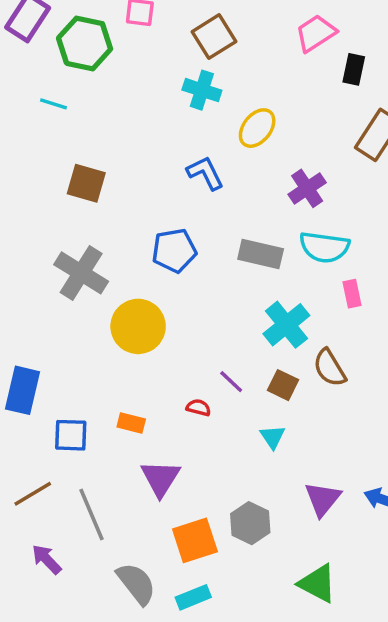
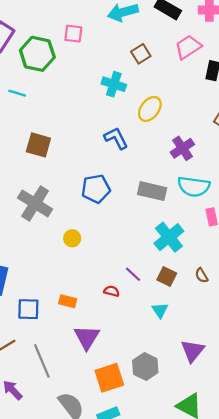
brown square: (214, 37) -> (141, 54), moved, size x0.7
yellow circle: (138, 326) -> (72, 238), size x0.5
brown semicircle: (330, 368) -> (202, 275), moved, size x0.6

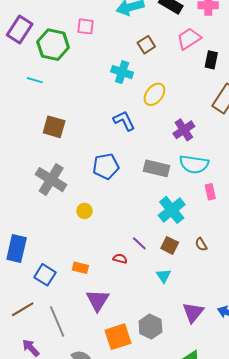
blue square: (28, 309) -> (45, 275), turned 30

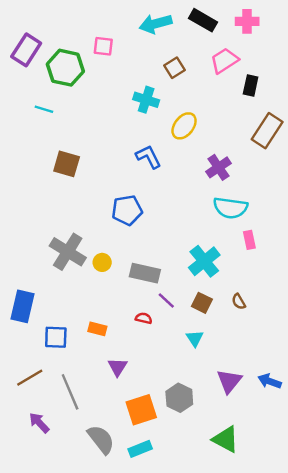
gray rectangle: (156, 168) -> (145, 273), moved
gray cross: (51, 180) -> (68, 252), moved
blue square: (45, 275) -> (56, 337), turned -30
purple triangle: (98, 300) -> (118, 367), size x0.7

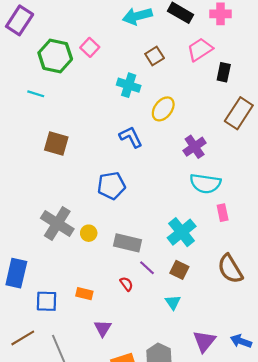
pink square: (103, 46) -> (90, 47), moved, turned 36
purple rectangle: (26, 50) -> (20, 20), moved
brown semicircle: (239, 302) -> (230, 269), moved, size x2.0
red semicircle: (144, 318) -> (126, 284), turned 40

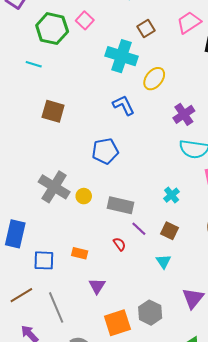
cyan cross: (129, 85) -> (122, 56), size x1.4
cyan cross: (182, 232) -> (172, 195), size x0.6

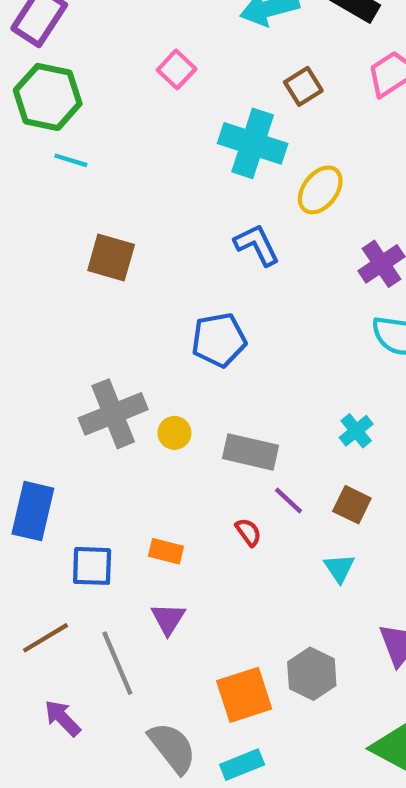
green hexagon: (52, 29) -> (48, 97), moved
gray cross: (54, 187) -> (113, 414), turned 36
purple triangle: (97, 286) -> (168, 619), moved

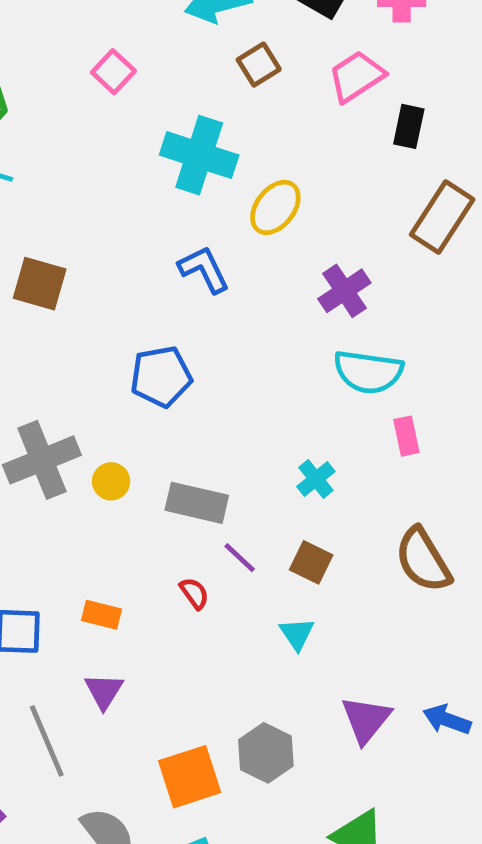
brown square: (303, 86) -> (259, 65), moved

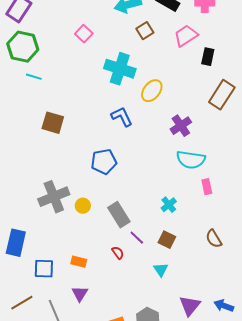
gray rectangle: (197, 503) -> (119, 215), turned 45
brown semicircle: (423, 560) -> (214, 239), size x0.7

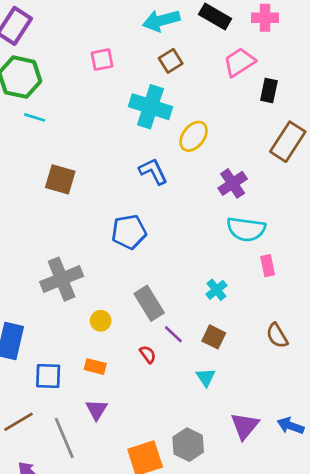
brown square: (145, 31) -> (171, 61), moved
pink square: (84, 34) -> (102, 60), turned 36
yellow circle: (83, 206) -> (101, 321), moved

